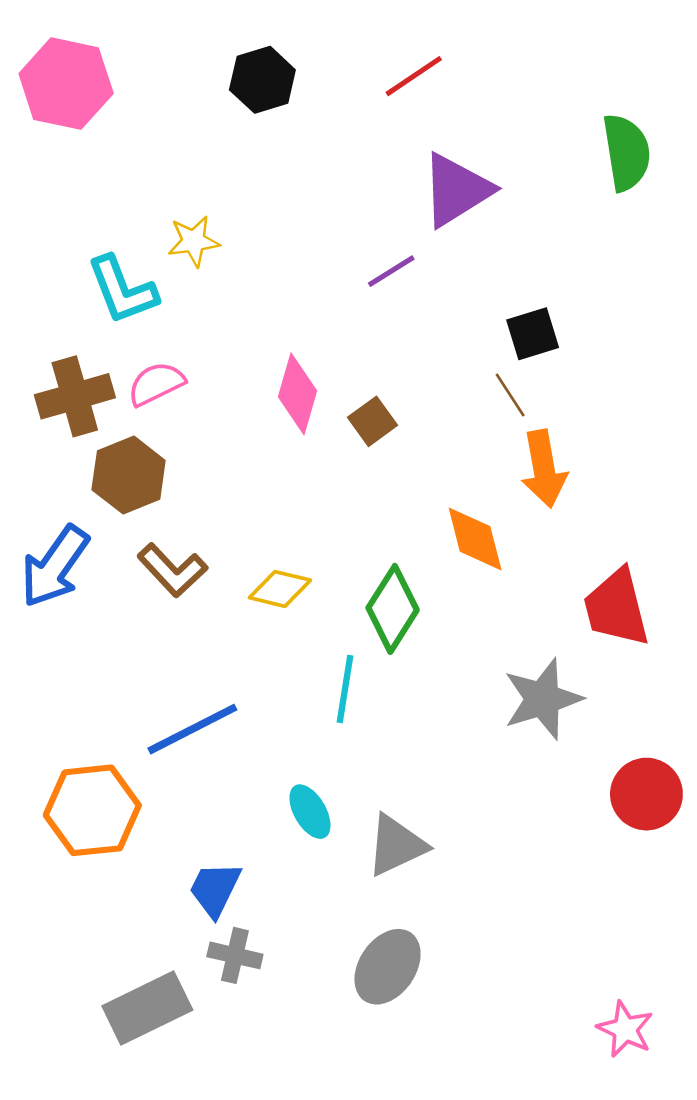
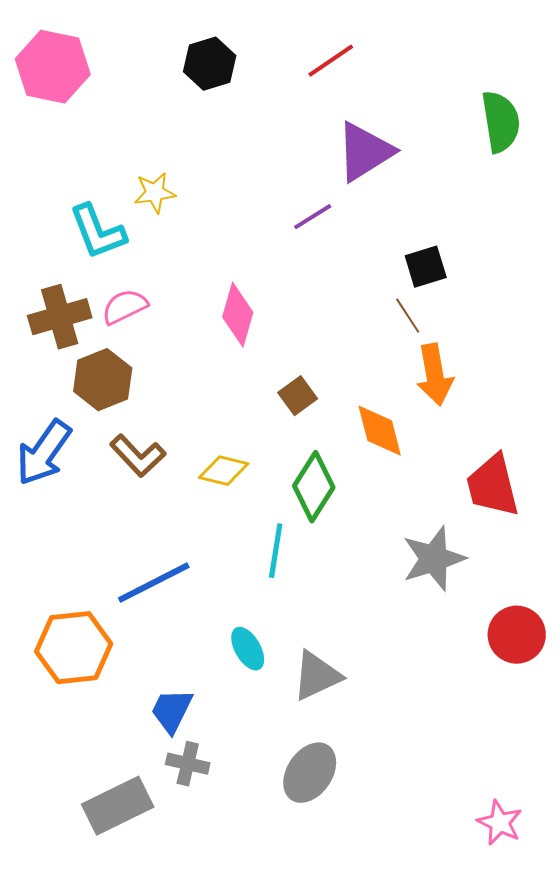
brown square: (373, 421) -> (298, 396), moved

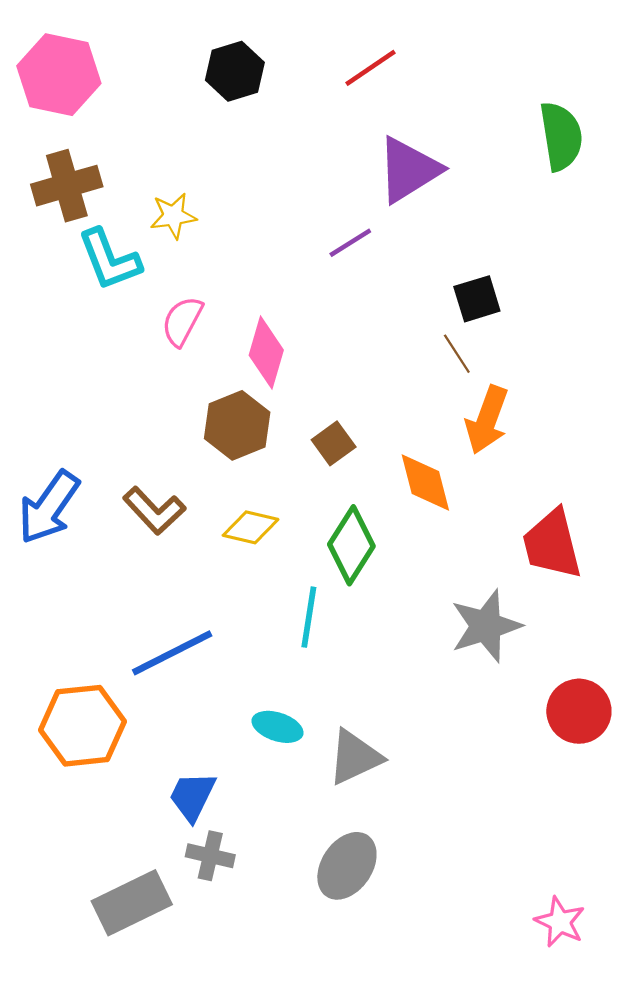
pink semicircle: (125, 307) -> (182, 321), moved, turned -36
brown cross: (60, 317) -> (67, 186), moved
orange arrow: (435, 375) -> (487, 420), turned 30
brown hexagon: (103, 380) -> (237, 425), moved
cyan ellipse: (248, 649) -> (277, 727), turned -42

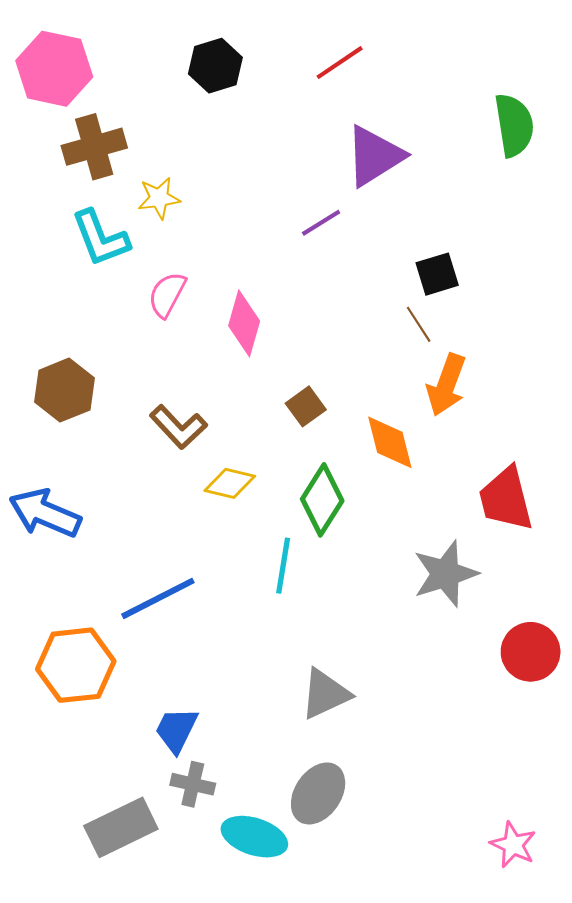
brown cross: (67, 186) -> (94, 147), moved
brown hexagon: (237, 425) -> (64, 390), moved
blue arrow: (49, 507) -> (45, 513), moved, turned 78
brown L-shape: (154, 511) -> (178, 427), moved
cyan ellipse: (277, 727) -> (254, 837), moved, size x1.4

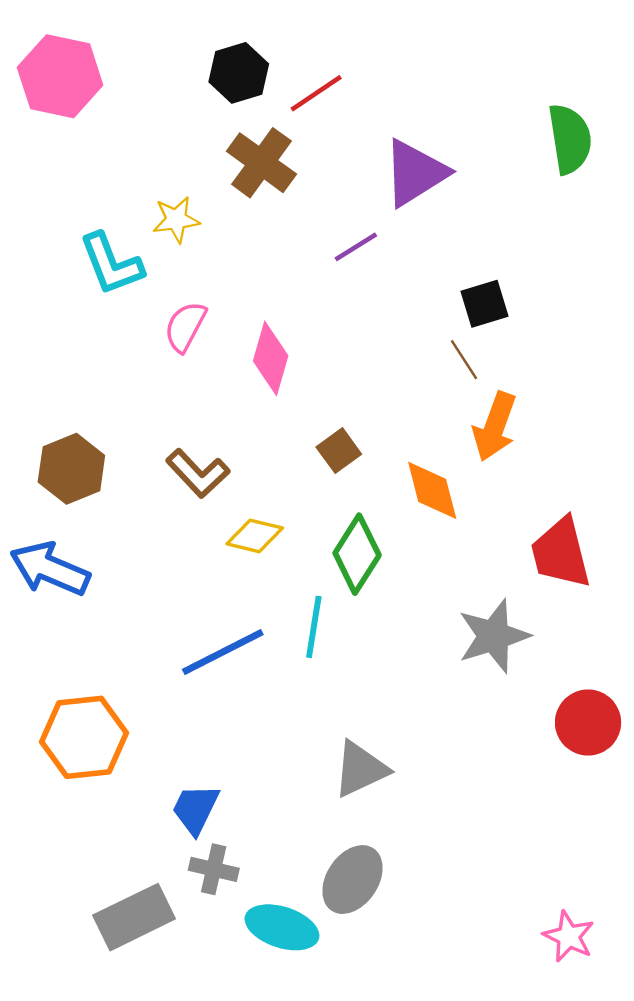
red line: (340, 63) -> (316, 93), moved
brown cross: (94, 147) -> (261, 163), moved, turned -38
brown hexagon: (64, 390) -> (71, 469), moved
blue line: (158, 598) -> (223, 652), moved

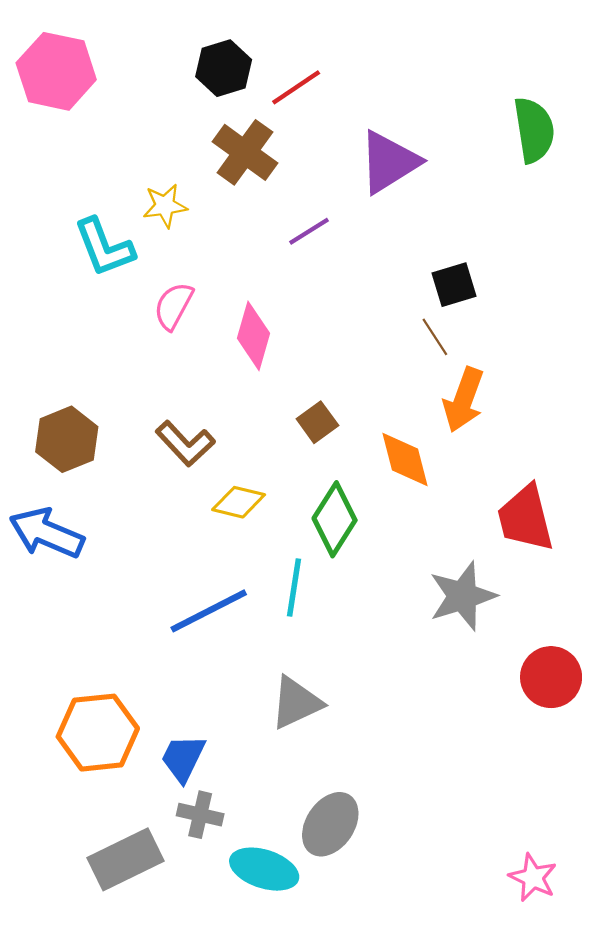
purple line: (356, 247) -> (309, 231), moved
orange hexagon: (84, 737) -> (98, 733), moved
gray triangle: (360, 769) -> (296, 703), moved

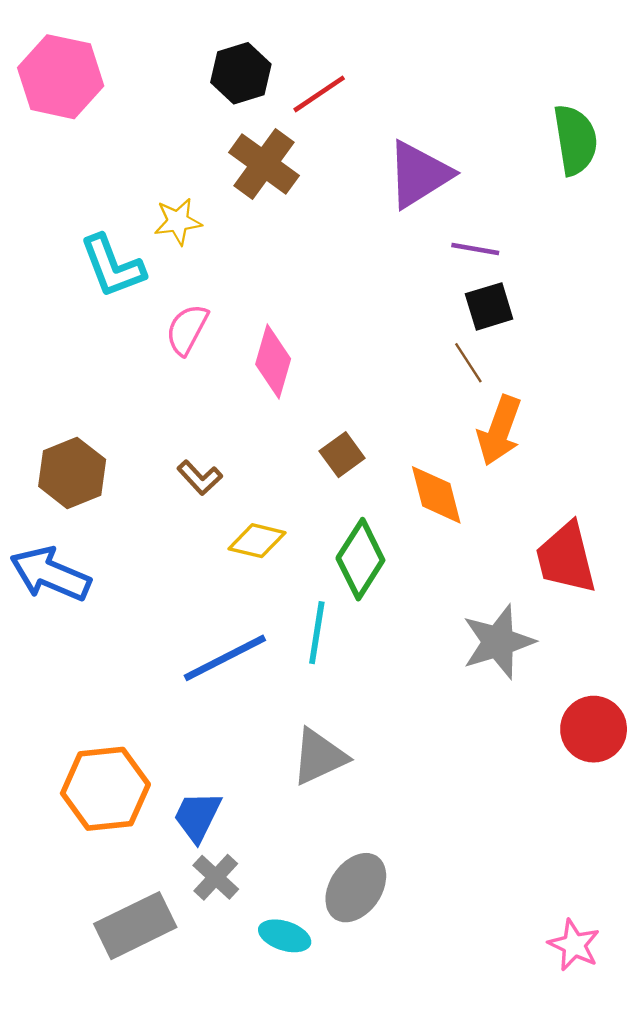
purple line: (309, 231) -> (475, 249), moved, turned 42
brown L-shape: (185, 444) -> (200, 478), size x0.7
gray cross: (200, 815) -> (216, 877), turned 30
cyan ellipse: (264, 869) -> (285, 936), size x0.7

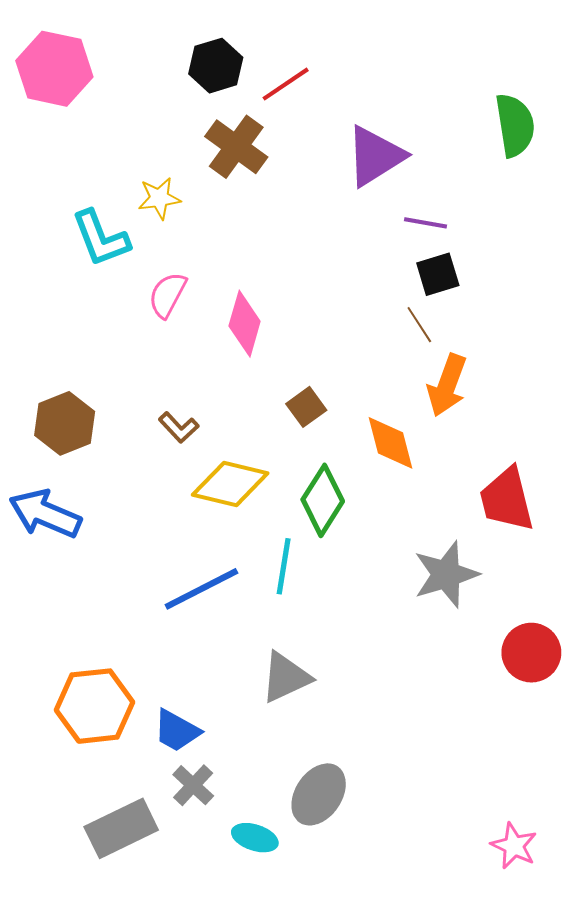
yellow diamond: (257, 541) -> (230, 484), size x1.5
blue trapezoid: (197, 816) -> (177, 731), turned -87

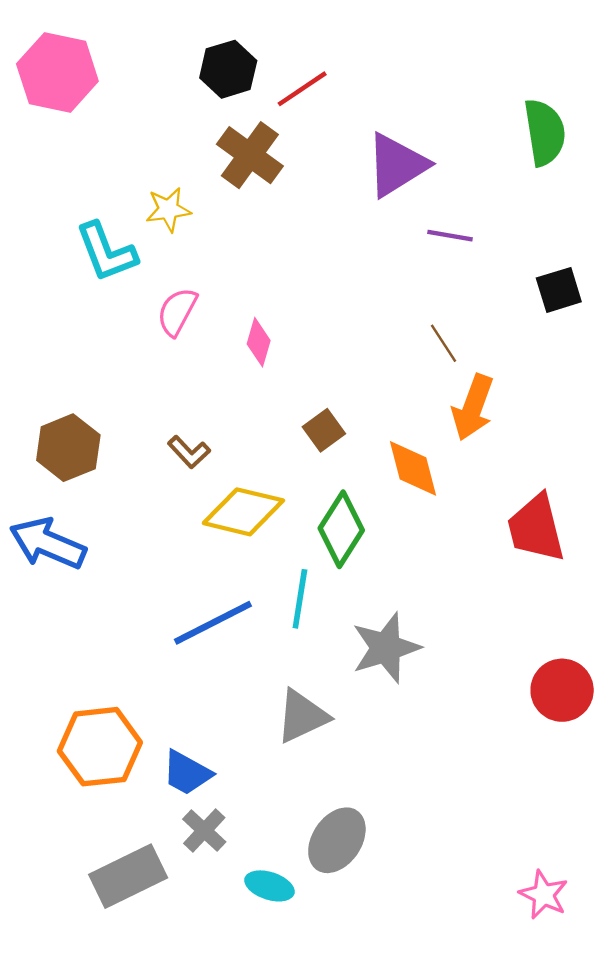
black square: (438, 274) -> (559, 290), moved
pink diamond: (245, 324) -> (259, 342), size x0.7
gray star: (446, 574) -> (386, 648), moved

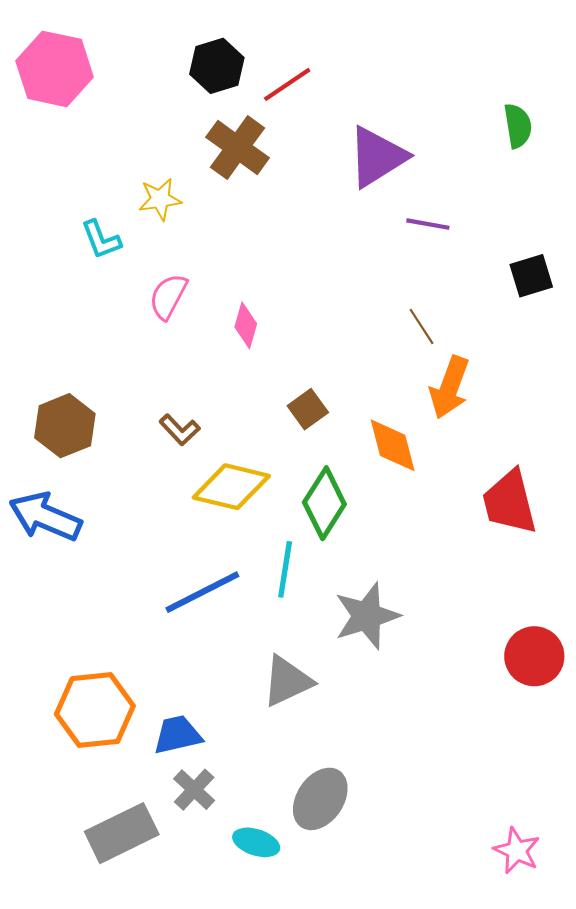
green semicircle: (545, 132) -> (518, 126), size x0.7
cyan L-shape: (106, 252) -> (101, 240), size x0.7
blue trapezoid: (187, 773) -> (178, 735), turned 138

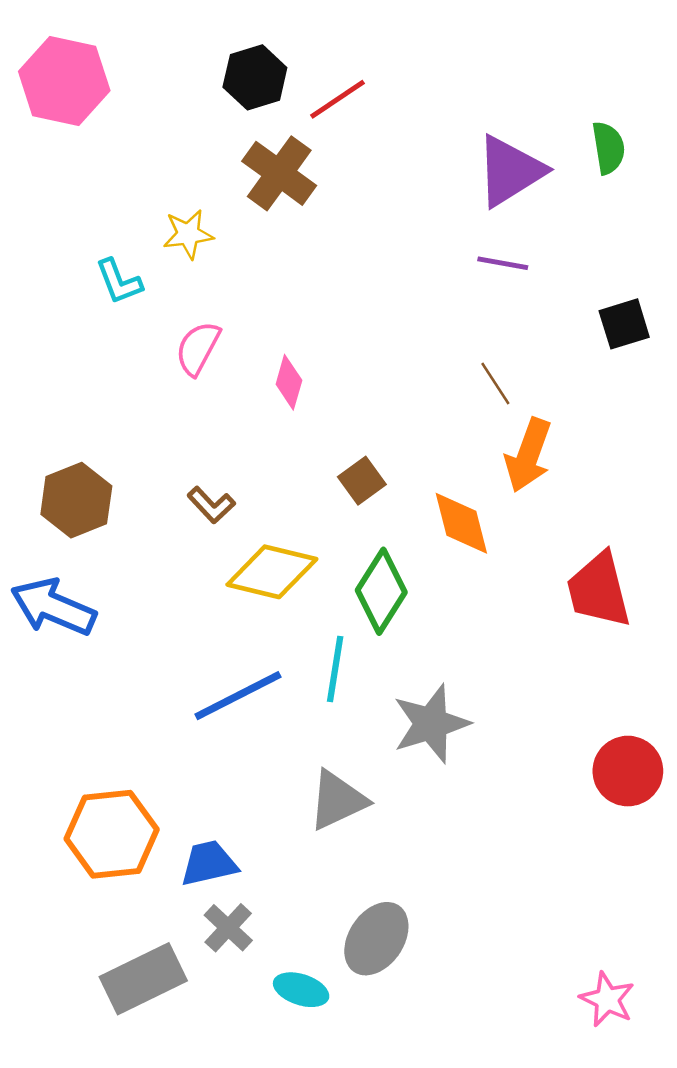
purple triangle: (377, 157) -> (510, 171), moved

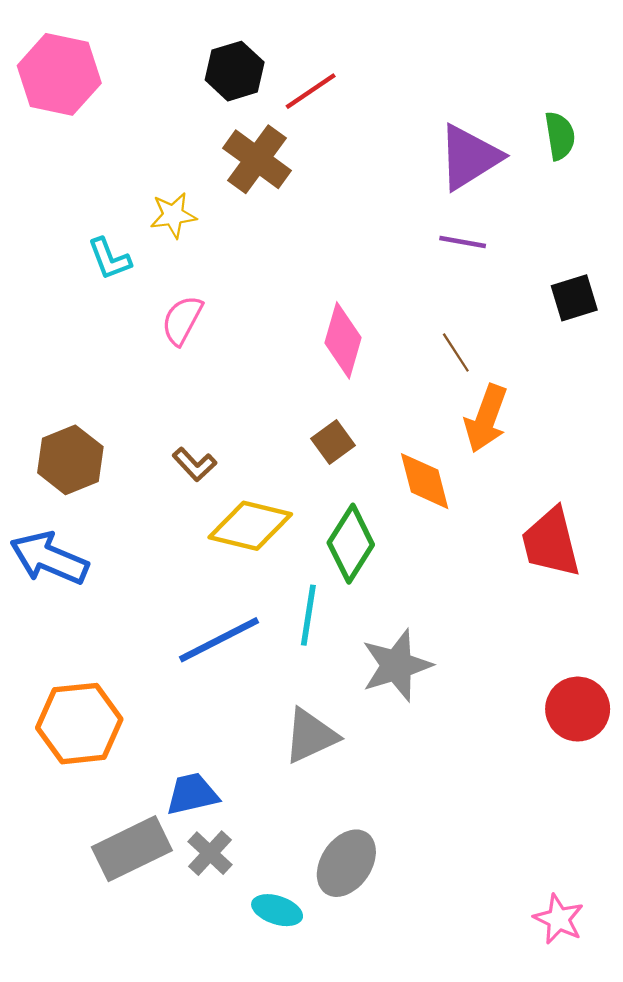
pink diamond: (289, 382) -> (343, 340), moved, size x1.5
orange hexagon: (112, 834) -> (79, 724), moved
gray rectangle: (143, 979) -> (132, 849), moved

